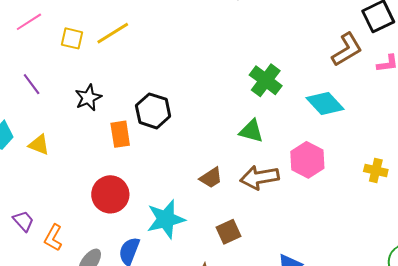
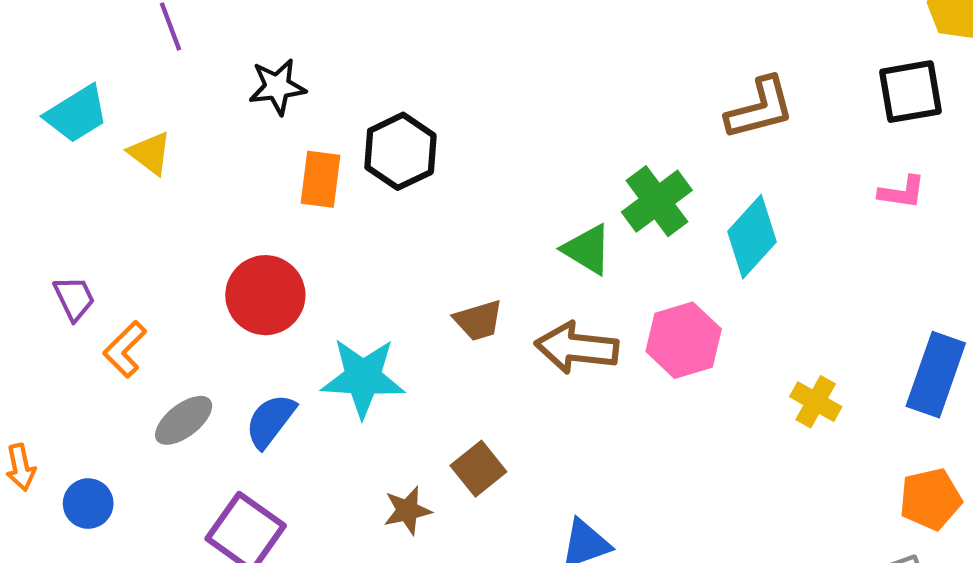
brown L-shape: (347, 50) -> (760, 108), moved
green cross: (266, 80) -> (657, 201), moved
cyan diamond: (325, 104) -> (752, 237), turned 69
brown square: (228, 232) -> (478, 469), moved, turned -30

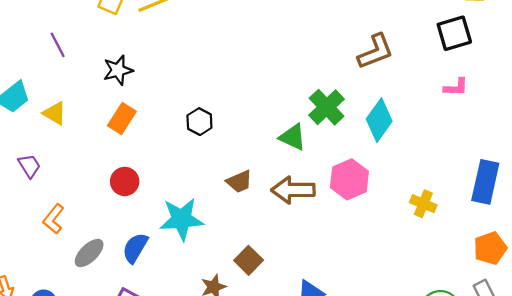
black hexagon: (400, 151) -> (199, 122), moved, size x0.7
orange rectangle: (321, 179) -> (122, 119), moved, turned 32
red circle: (265, 295) -> (125, 181), size x0.7
purple trapezoid: (74, 298) -> (29, 166), moved

